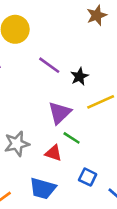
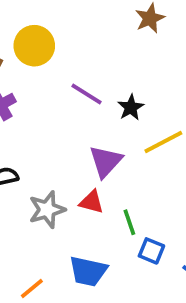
green line: (72, 138) -> (129, 222), moved, turned 42
red triangle: (53, 153) -> (92, 202), moved

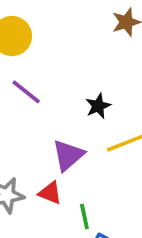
purple line: (86, 94) -> (26, 92), moved

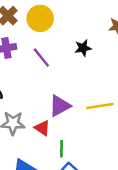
black star: (98, 106) -> (83, 48), moved

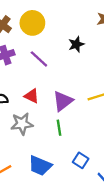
red triangle: (42, 128) -> (32, 96), moved
green line: (62, 149) -> (59, 128), moved

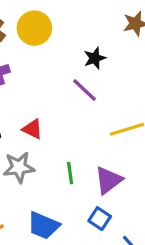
purple line: (39, 59) -> (85, 90), moved
purple triangle: (63, 101) -> (108, 180), moved

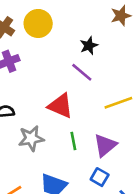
red triangle: (32, 129) -> (60, 106), moved, size x1.5

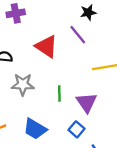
red triangle: (60, 106) -> (46, 46), moved
purple triangle: (105, 145) -> (87, 102), turned -35

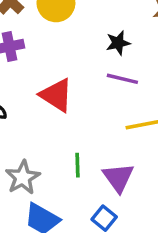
purple line: (78, 35) -> (122, 79), moved, turned -36
gray star: (23, 84) -> (23, 177), moved, turned -30

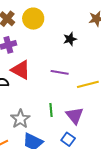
purple line: (122, 79) -> (60, 72), moved
red triangle: (56, 95) -> (21, 70), moved

